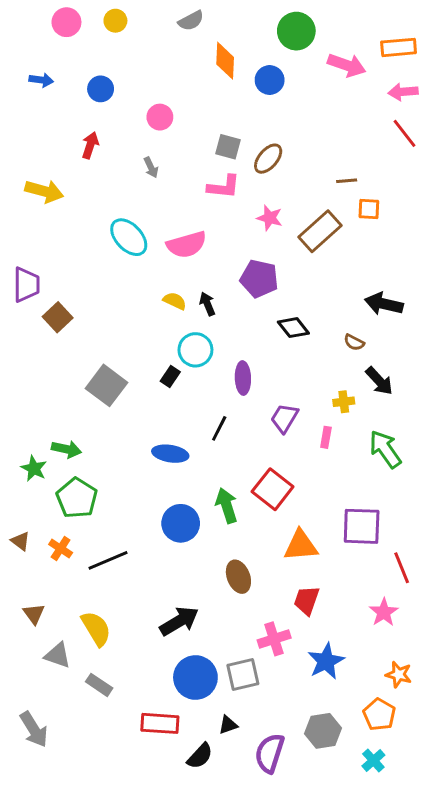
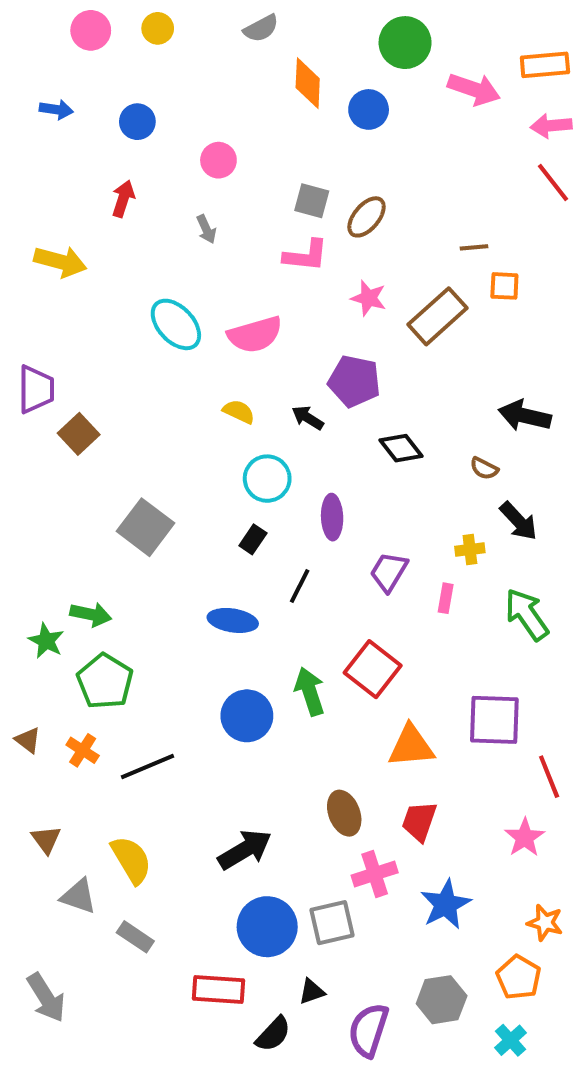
black arrow: (207, 304) -> (308, 418), moved, turned -35
black rectangle: (170, 377) -> (253, 539), moved
brown ellipse: (238, 577) -> (344, 813), moved

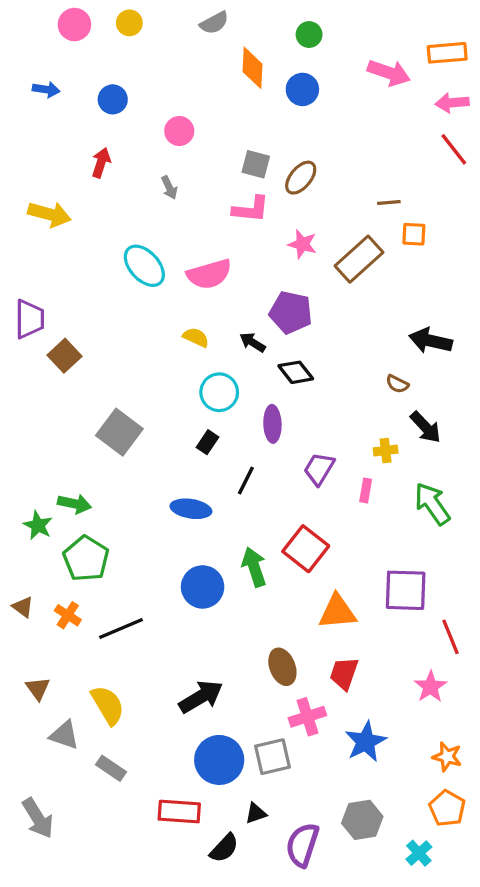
green circle: (405, 43) -> (309, 35), moved, size x0.6
black diamond: (401, 448) -> (296, 372), moved
orange pentagon: (519, 977) -> (447, 808), moved

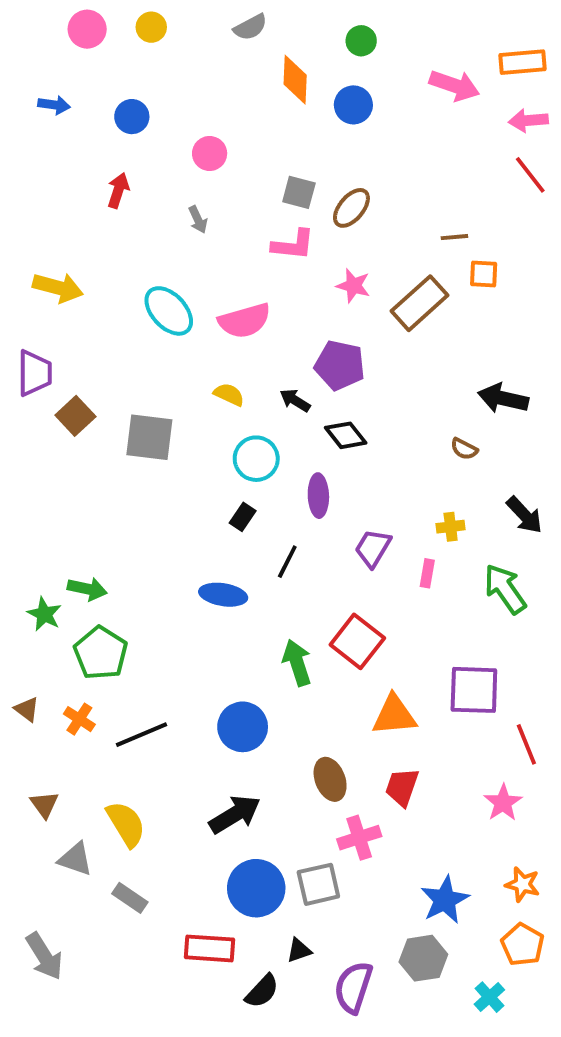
yellow arrow: (49, 214) -> (58, 288), moved
black arrow: (426, 427) -> (524, 515), moved
gray square: (119, 432) -> (149, 437), moved, turned -30
blue circle: (203, 587) -> (243, 727), moved
blue star: (366, 742) -> (445, 900), moved

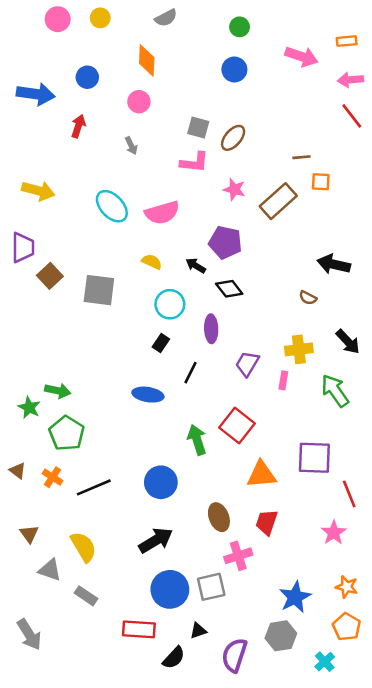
orange rectangle: (522, 62) -> (347, 41), size x0.7
orange diamond: (295, 80) -> (147, 60), moved
blue arrow: (54, 105) -> (36, 94), moved, size x1.8
yellow cross: (451, 527) -> (299, 349), size x1.5

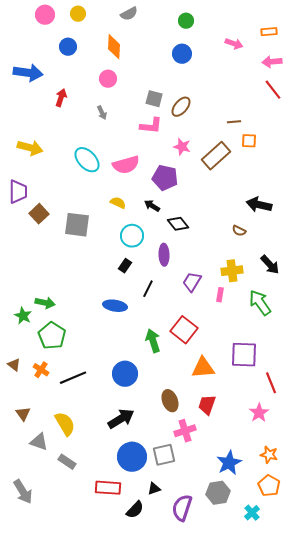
pink arrow: (301, 57) -> (234, 44), size x0.7
blue circle: (87, 77) -> (68, 47), moved
purple pentagon: (225, 242) -> (165, 178), moved

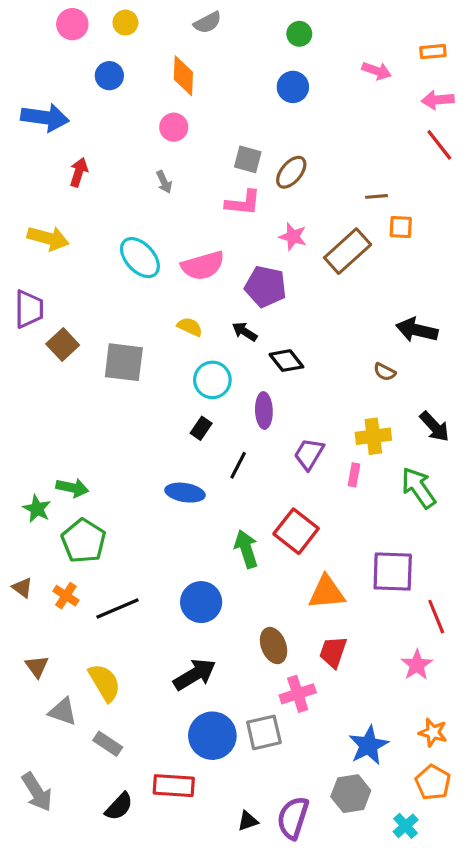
red arrow: (61, 98) -> (79, 172), moved
black triangle: (154, 489) -> (248, 821), moved
black semicircle: (135, 510) -> (119, 807), moved

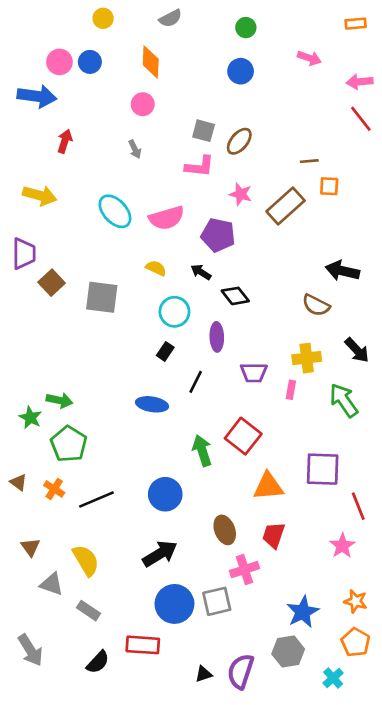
pink circle: (72, 24) -> (59, 62), moved
orange rectangle: (433, 52) -> (356, 24), moved
brown semicircle: (385, 372) -> (316, 305), size x1.5
purple trapezoid: (309, 454) -> (254, 373), turned -120

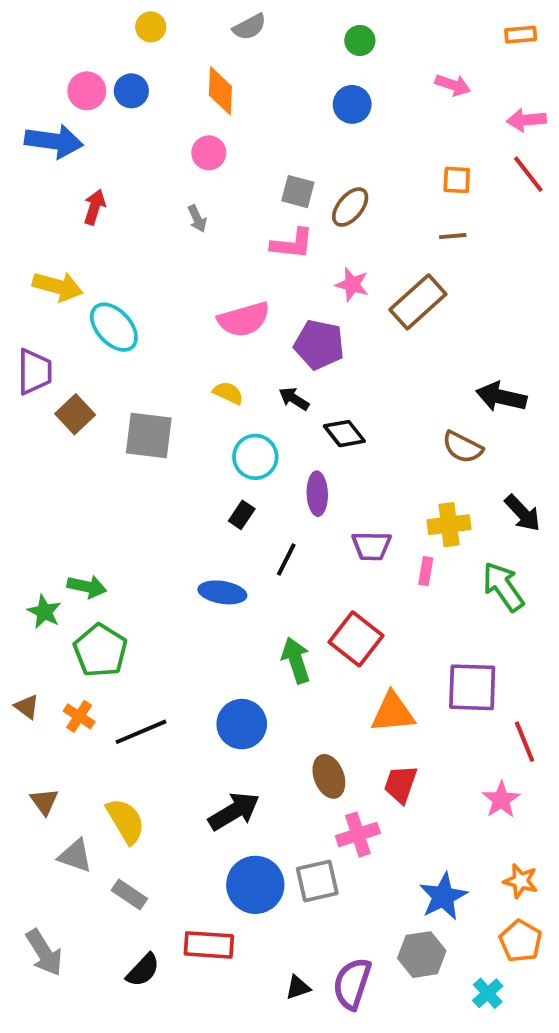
orange square: (329, 186) -> (457, 180), moved
cyan ellipse: (115, 211) -> (114, 327), moved

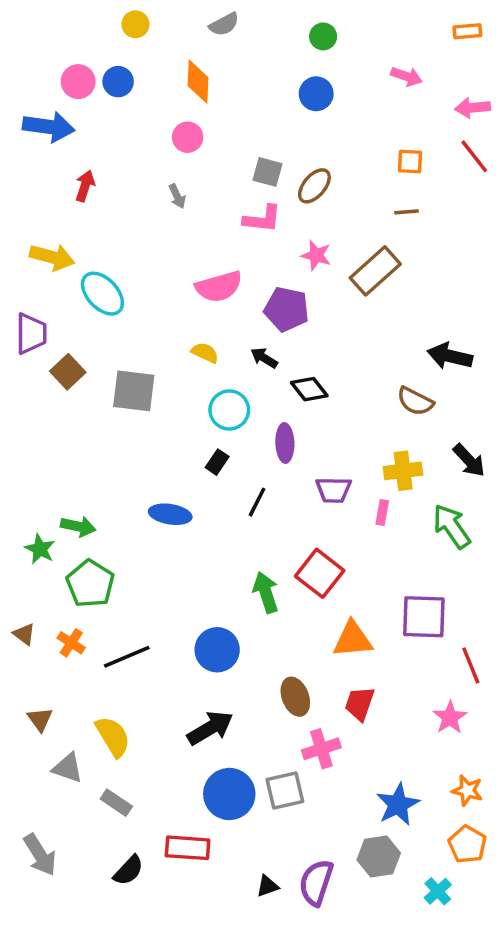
blue ellipse: (222, 592) -> (170, 514), moved

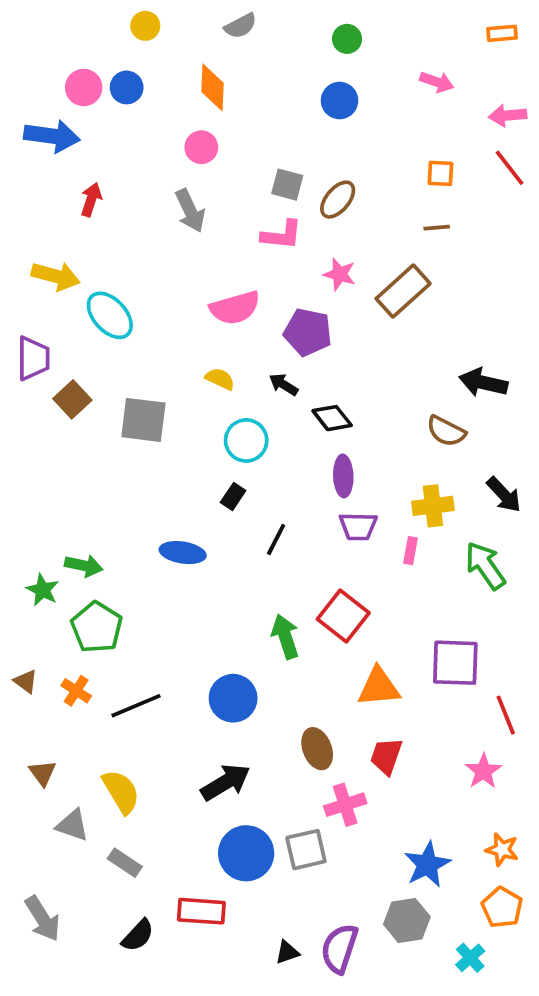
gray arrow: (177, 196) -> (190, 211), size x1.6
purple ellipse: (285, 443) -> (343, 476), moved

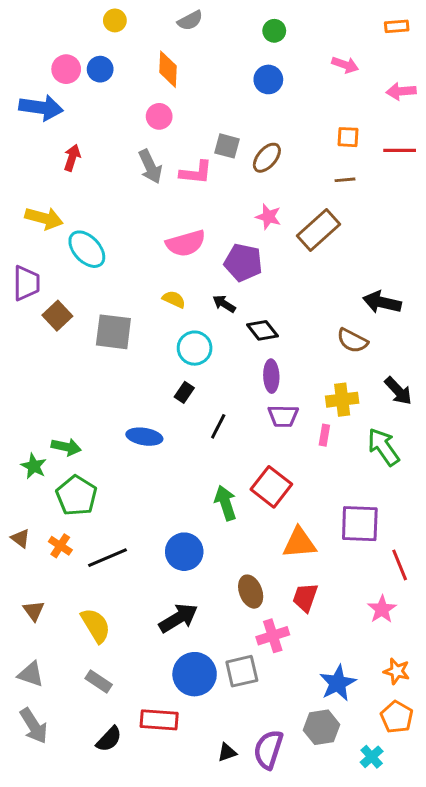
red line: (510, 168) -> (400, 150), moved, turned -52
pink L-shape: (282, 235) -> (196, 172), moved
gray triangle: (72, 825) -> (31, 674), moved

